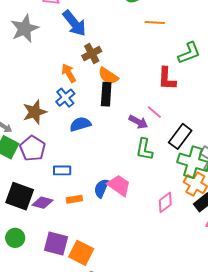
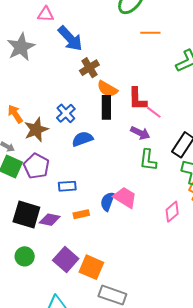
orange arrow: (69, 73) -> (15, 114), moved
red L-shape: (167, 79) -> (137, 99), moved
pink line: (154, 112) -> (154, 112), moved
purple square: (56, 243) -> (66, 259), turned 30

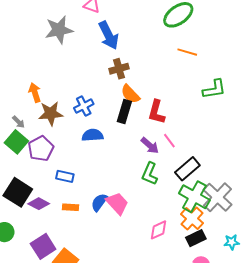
pink line: (154, 112) -> (169, 141), moved

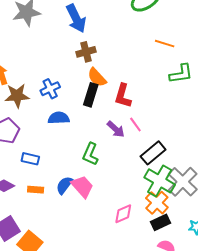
orange line: (187, 52) -> (165, 44), moved
green L-shape: (150, 174) -> (90, 154), moved

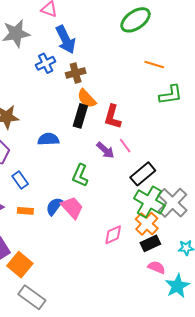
blue cross: (50, 89) -> (46, 63), moved
blue rectangle: (30, 159) -> (20, 180), turned 42

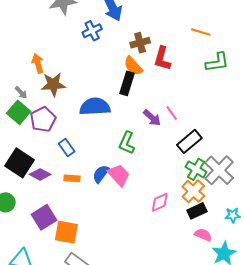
brown cross: (76, 73) -> (140, 43), moved
red L-shape: (113, 117) -> (162, 58), moved
blue semicircle: (48, 139) -> (95, 107), size x1.4
green cross: (149, 202) -> (196, 169), size x0.7
orange square: (20, 265) -> (66, 232), turned -30

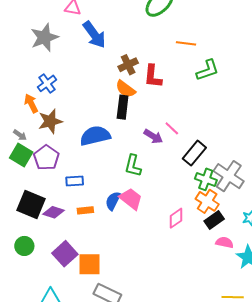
blue cross: (92, 31) -> (47, 83), moved
blue rectangle: (67, 148) -> (75, 181), turned -48

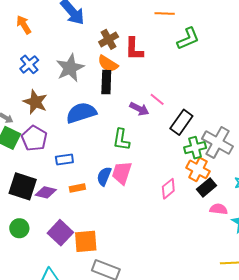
gray star: (44, 37) -> (70, 68), moved
orange arrow: (31, 103) -> (24, 25), moved
brown star: (50, 121) -> (35, 102), turned -30
green cross: (206, 179) -> (195, 148), turned -30
pink trapezoid: (131, 199) -> (122, 173), turned -105

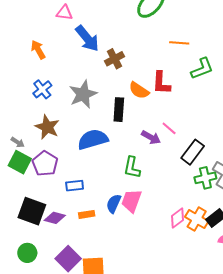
brown cross: (109, 39) -> (114, 59), moved
red L-shape: (134, 49) -> (161, 83), moved
orange semicircle: (108, 64) -> (139, 90), moved
orange cross: (198, 169) -> (197, 219), moved

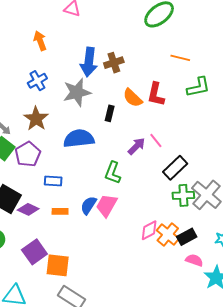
blue arrow: (87, 38) -> (89, 62), moved, turned 36
black rectangle: (119, 110) -> (110, 113), size x0.7
purple arrow: (151, 137) -> (136, 146), turned -84

